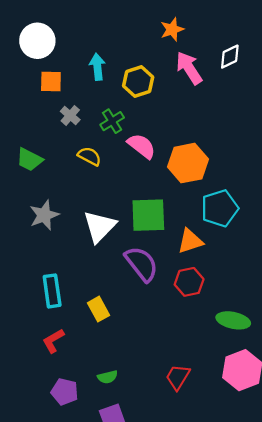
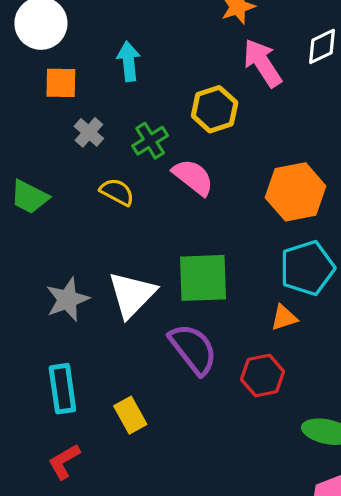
yellow hexagon: (138, 82) -> (215, 109), moved
orange hexagon: (188, 163) -> (296, 192), moved
gray star: (44, 215) -> (67, 299), moved
orange triangle: (190, 241) -> (284, 318), moved, size x0.7

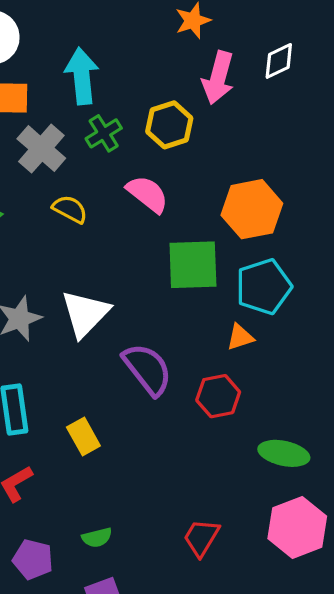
cyan arrow: (129, 61) -> (82, 76), size x1.4
pink arrow: (263, 63) -> (218, 78), turned -132
gray cross: (89, 132) -> (41, 149), size x1.6
green cross: (150, 141) -> (104, 133), moved
green square: (203, 278) -> (193, 265), moved

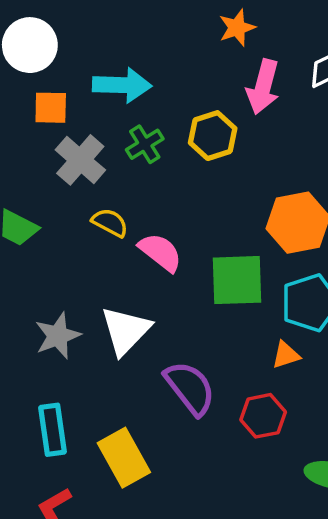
cyan arrow: (82, 76) -> (122, 85), turned 98
pink semicircle: (147, 194) -> (160, 252), moved
yellow rectangle: (83, 437) -> (124, 458), size x1.5

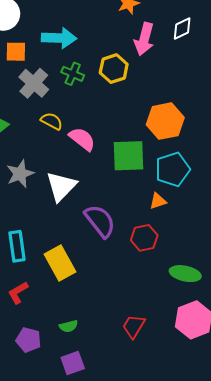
green cross: (145, 144) -> (73, 74), turned -35
gray star: (58, 336) -> (20, 174), moved

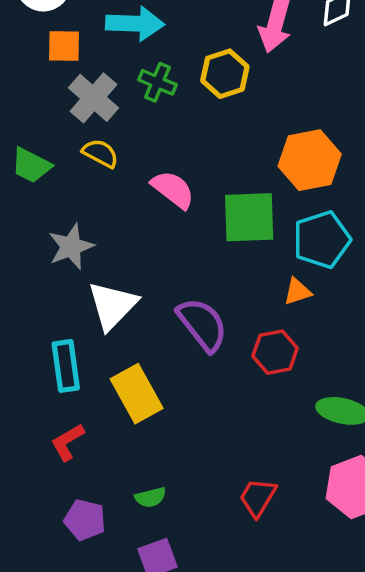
yellow semicircle: (52, 121) -> (100, 153), moved
white triangle: (61, 186) -> (112, 305), moved

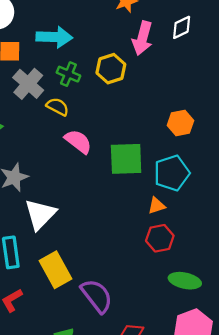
yellow semicircle: (100, 153) -> (58, 107), moved
orange hexagon: (310, 160) -> (180, 123), moved, size x0.7
purple semicircle: (202, 324) -> (97, 296), moved
red hexagon: (275, 352) -> (160, 238), moved

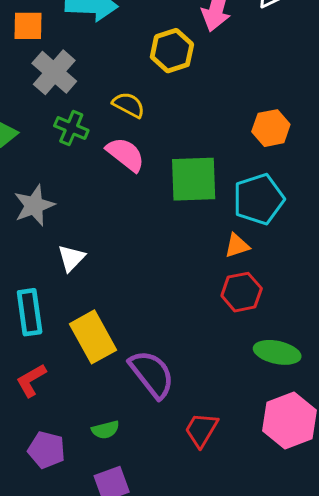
green cross: (68, 74) -> (71, 128), moved
yellow semicircle: (58, 107) -> (129, 105), moved
white triangle: (40, 214) -> (71, 258), size x0.6

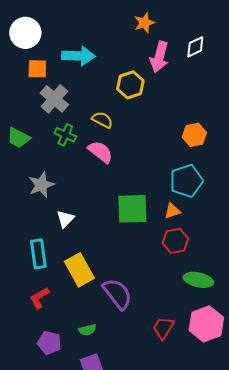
green square: (194, 179) -> (132, 209), moved
red trapezoid: (201, 430) -> (163, 328), moved

